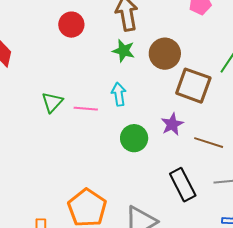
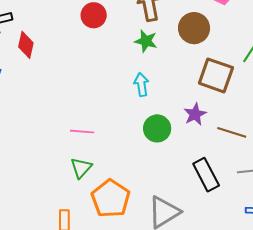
brown circle: (165, 54) -> (194, 28), moved
green triangle: (52, 102) -> (81, 168), moved
pink line: (86, 109) -> (82, 132), moved

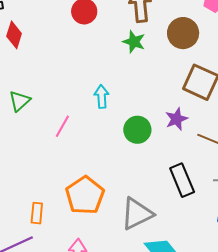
cyan arrow: (141, 85) -> (102, 96), moved
pink line: (82, 132) -> (62, 126), turned -70
green triangle: (81, 168) -> (20, 101), moved

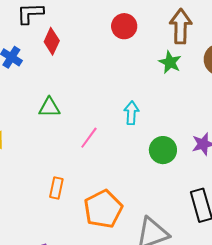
green triangle: (20, 101) -> (49, 107), turned 35
orange rectangle: (37, 213) -> (56, 188), moved

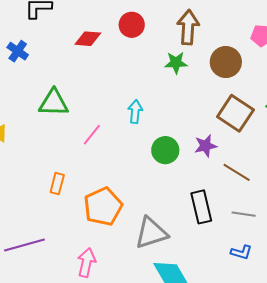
red diamond: (52, 41) -> (88, 39), moved, turned 68
green star: (170, 62) -> (176, 63), turned -30
green triangle: (49, 107) -> (54, 103), size x1.4

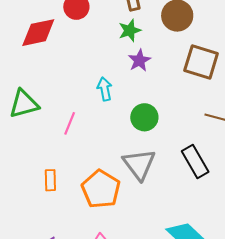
red diamond: (88, 39) -> (38, 33), size x1.4
purple star: (206, 146) -> (139, 60), moved
gray triangle: (151, 233) -> (139, 164), moved, turned -33

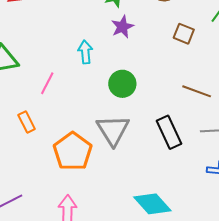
brown square: (201, 62) -> (184, 34), size x0.6
orange rectangle: (50, 180) -> (27, 122), moved, turned -30

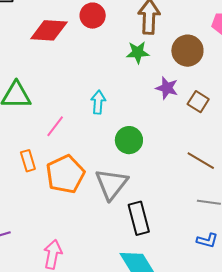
purple star: (122, 27) -> (167, 88), moved, turned 30
black rectangle: (169, 132) -> (139, 218), moved
orange pentagon: (73, 151) -> (65, 174), moved

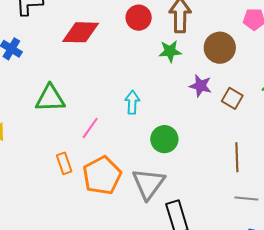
red circle: (93, 16) -> (139, 18), moved
brown line: (201, 161) -> (237, 157), turned 60

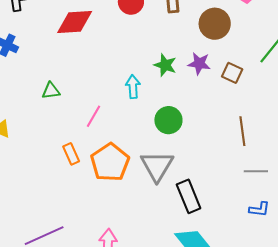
green star: (170, 51) -> (165, 65), moved, turned 30
green triangle: (50, 98) -> (51, 91), size x0.6

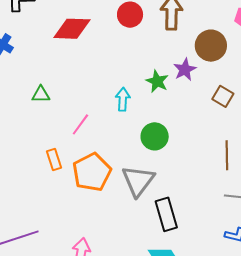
purple star: (199, 64) -> (185, 70), moved, turned 30

